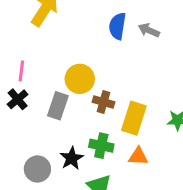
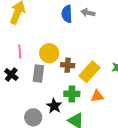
pink line: (21, 71) -> (20, 51), moved
yellow rectangle: (134, 118) -> (89, 72), turned 35

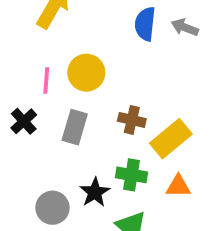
yellow circle: (49, 53) -> (86, 73), moved

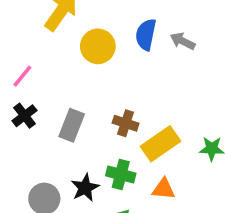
yellow circle: (86, 73) -> (98, 46), moved
pink line: (46, 81) -> (22, 76), moved, turned 30

